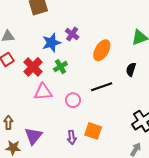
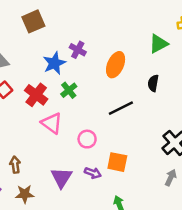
pink triangle: (43, 92) -> (52, 123), turned 48
pink circle: (73, 100) -> (87, 139), moved
purple triangle: (33, 136) -> (61, 178), moved
purple arrow: (72, 137) -> (93, 173), turned -56

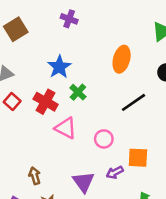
brown square: (33, 21) -> (16, 29), moved
purple cross: (78, 50) -> (69, 19), moved
purple arrow: (93, 173) -> (115, 172), turned 140

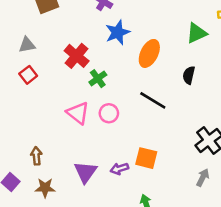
blue star: (59, 67) -> (118, 32), moved
red cross: (46, 102) -> (77, 56), moved
black line: (133, 102) -> (153, 100), turned 55
pink circle: (104, 139) -> (109, 113), moved

